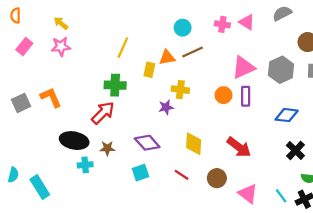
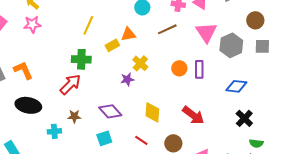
brown line: (193, 52) -> (167, 29), moved
pink triangle: (243, 67) -> (206, 32), moved, turned -40
yellow rectangle: (149, 70) -> (112, 45), turned 48
yellow cross: (180, 90) -> (140, 63), turned 35
black ellipse: (74, 141) -> (28, 105), moved

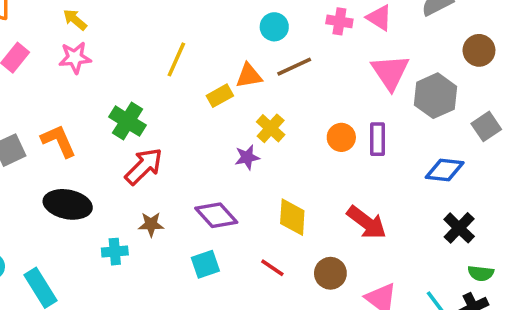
brown line: (167, 29) -> (294, 67), moved
gray square: (262, 46) -> (486, 126), moved, turned -35
green cross: (81, 59) -> (127, 121), moved, turned 30

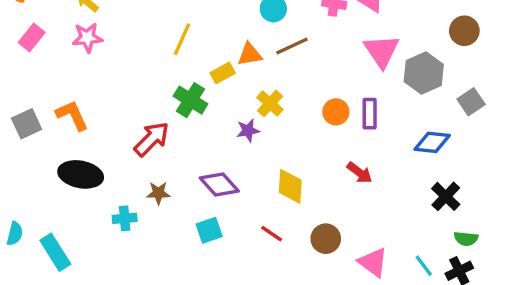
green cross: (127, 121) -> (190, 100), moved
red arrow: (367, 223) -> (360, 173), moved, size x0.7

